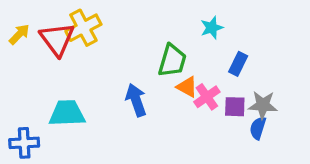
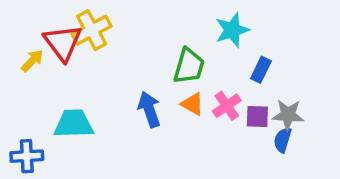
cyan star: (212, 28) -> (232, 30), size x1.4
yellow arrow: (19, 34) -> (32, 61), moved
orange triangle: (187, 87) -> (193, 104), moved

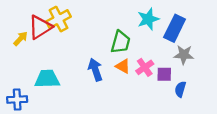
red triangle: (63, 43) -> (40, 27), turned 35
blue rectangle: (261, 70) -> (175, 28), moved, size x1.6
gray star: (288, 115) -> (184, 55), moved

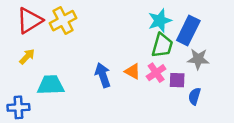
red triangle: (40, 27) -> (30, 21), moved
yellow arrow: (21, 39) -> (27, 57), moved
green trapezoid: (121, 42) -> (162, 45), moved

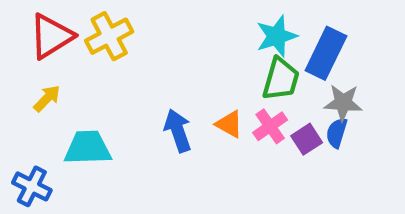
purple square: (177, 80) -> (307, 139), turned -35
blue semicircle: (194, 96) -> (337, 133), moved
blue cross: (18, 107) -> (32, 186), turned 30

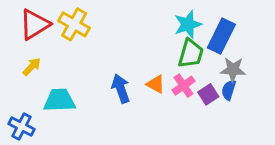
yellow cross: (109, 36) -> (74, 24), turned -32

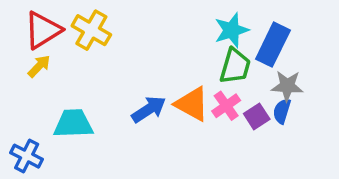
yellow arrow: (32, 67) -> (39, 66), moved
orange triangle: (156, 84) -> (192, 104), size x1.5
blue arrow: (121, 89) -> (149, 109), turned 76

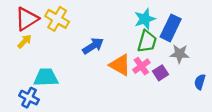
blue arrow: (149, 109) -> (93, 46), moved
blue semicircle: (282, 111) -> (200, 82), moved
blue cross: (27, 156) -> (29, 98), moved

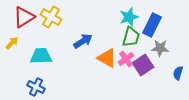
yellow arrow: (25, 41) -> (12, 43), moved
purple square: (161, 73) -> (143, 65), size x1.5
cyan trapezoid: (46, 77) -> (41, 56), moved
blue cross: (29, 98) -> (36, 87), moved

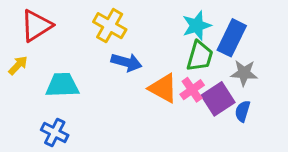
yellow cross: (51, 17) -> (110, 26), moved
blue arrow: (83, 41) -> (126, 62), turned 48
blue semicircle: (178, 73) -> (242, 111), moved

